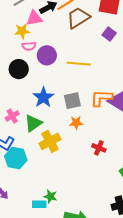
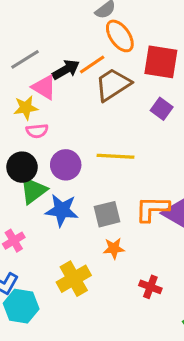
pink triangle: (34, 18) -> (44, 87), turned 42
purple circle: (47, 55) -> (66, 165), moved
blue star: (43, 97) -> (62, 210), turned -30
green triangle: (33, 123) -> (33, 190), moved

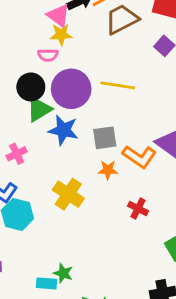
yellow star: (26, 108) -> (61, 35), moved
purple circle: (66, 165) -> (71, 89), size x1.4
orange L-shape: (152, 209) -> (139, 157), moved, turned -152
yellow cross: (74, 279) -> (68, 194), turned -32

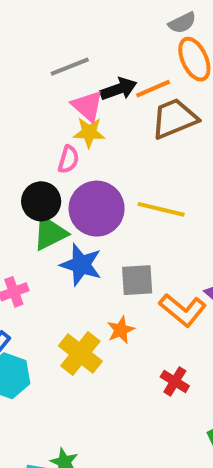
pink semicircle: (48, 55) -> (68, 159), turned -78
orange star: (108, 170) -> (121, 330), moved, turned -30

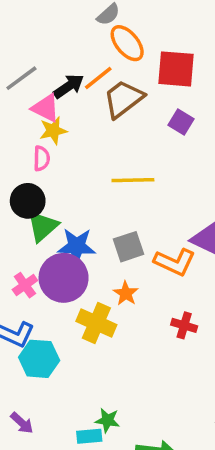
purple circle: (97, 209) -> (64, 278), moved

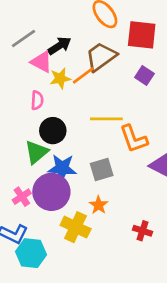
orange line: (98, 78) -> (83, 75), moved
yellow star: (53, 131) -> (60, 78), moved
black circle: (28, 201) -> (53, 131), moved
orange L-shape: (175, 262) -> (134, 139), moved, turned 44

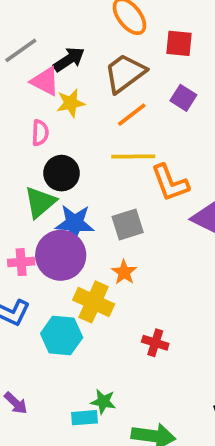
red square: (142, 35) -> (179, 43), size x0.7
orange line: (83, 75) -> (132, 115), moved
pink cross: (22, 197) -> (21, 262), turned 30
red cross: (142, 231) -> (155, 343), moved
cyan hexagon: (31, 253) -> (62, 336), moved

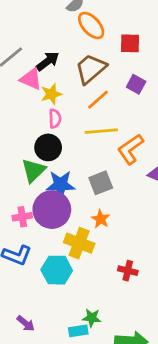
pink semicircle: (40, 133) -> (55, 119), moved
orange L-shape: (170, 183) -> (130, 149), turned 80

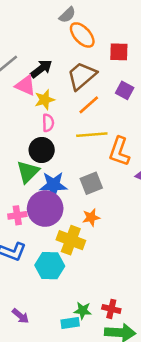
orange L-shape: (130, 149) -> (119, 152), turned -36
orange star: (101, 219) -> (91, 217), turned 30
red cross: (128, 271) -> (111, 309), moved

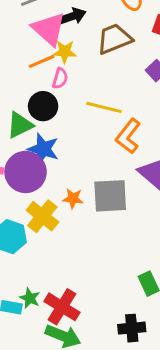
pink triangle: (25, 85) -> (49, 29), size x1.4
orange line: (89, 105) -> (42, 61), moved
gray square: (91, 183) -> (110, 196), moved, size x1.4
red cross: (111, 309) -> (62, 307), size x1.6

